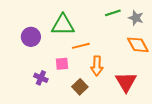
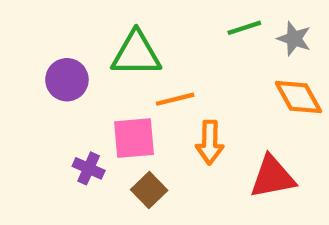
pink square: (62, 64) -> (134, 138), size x1.5
red triangle: (126, 82) -> (272, 177), turned 50
brown square: (80, 87) -> (149, 190), moved

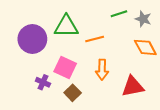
purple circle: (67, 80) -> (32, 39), size x1.4
orange line: (175, 99) -> (95, 39), moved
pink square: (134, 138) -> (65, 67), turned 30

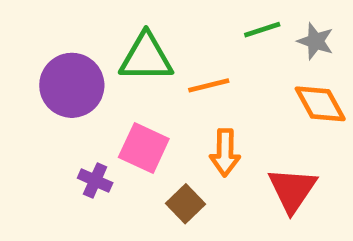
red triangle: (133, 86) -> (292, 190), turned -45
brown square: (73, 93) -> (186, 204), moved

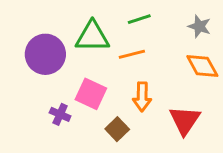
green line: (262, 30) -> (139, 19), moved

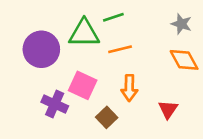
green line: (139, 19) -> (113, 17), moved
purple cross: (60, 114) -> (55, 104), size x1.4
red triangle: (185, 120) -> (168, 109), size x0.7

